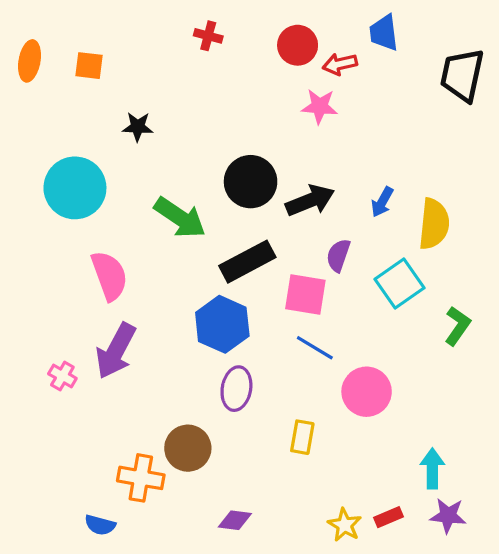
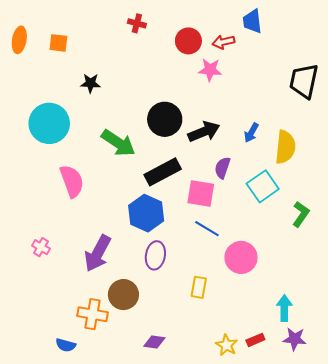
red circle: (298, 45) -> (188, 41), moved
black trapezoid: (462, 75) -> (304, 81), moved
purple arrow: (116, 351) -> (98, 253), moved

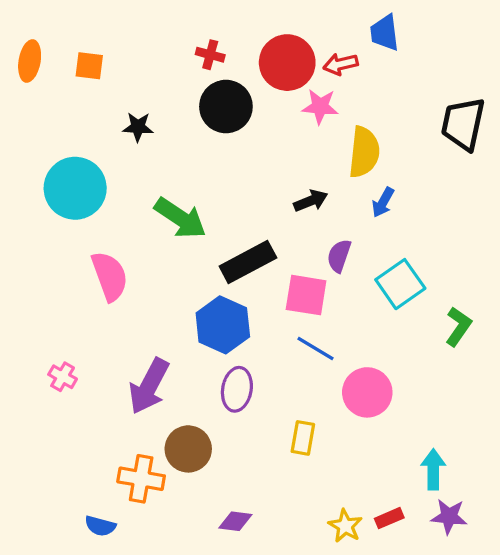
red cross: (137, 23) -> (210, 55), moved
red circle: (188, 41) -> (287, 63), size x1.4
black circle: (165, 119) -> (226, 107), moved
black arrow: (204, 132) -> (311, 201), size x0.7
yellow semicircle: (285, 147) -> (364, 152), moved

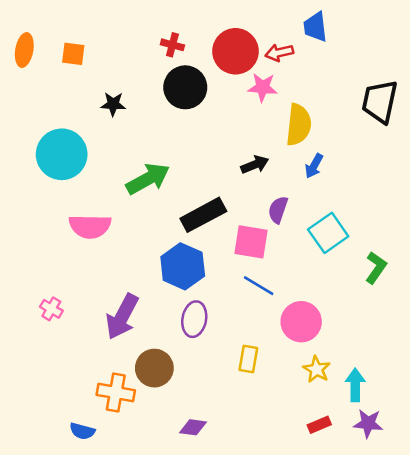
green arrow: (180, 218) -> (148, 179), turned -63
pink semicircle: (110, 276) -> (90, 226), turned 111
yellow star: (345, 526) -> (317, 369), moved

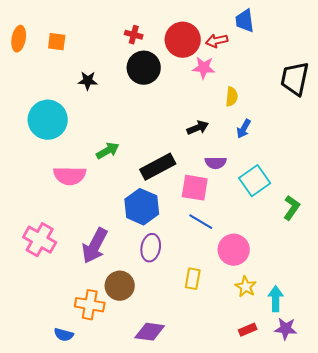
yellow semicircle: (299, 125) -> (232, 97), size x0.6
green arrow: (148, 179) -> (108, 151), moved, size x0.7
purple semicircle: (278, 210) -> (216, 163), turned -110
pink cross: (51, 309) -> (40, 240), size x1.8
purple diamond: (193, 427) -> (150, 332), size x1.4

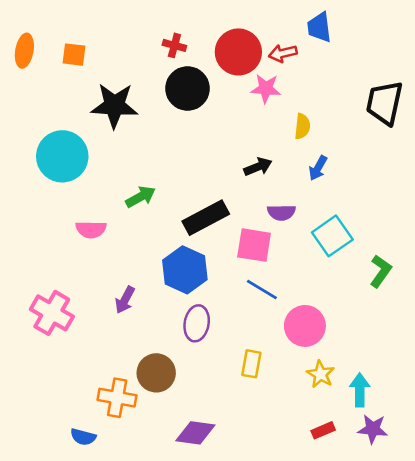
black star: (88, 81) -> (114, 105), size x1.8
pink semicircle: (70, 176) -> (91, 229), size x0.7
purple arrow: (95, 246) -> (125, 300), moved, size x0.6

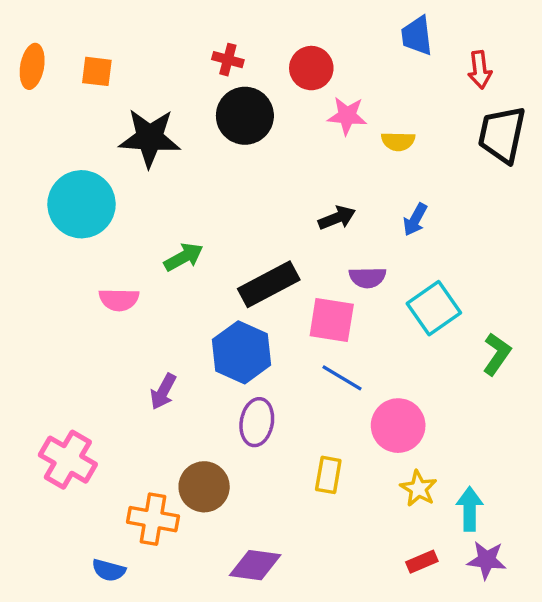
red circle: (238, 52) -> (311, 68), size x0.7
red arrow: (283, 53) -> (480, 70), moved, turned -84
yellow semicircle: (302, 126) -> (398, 141), moved, turned 85
pink cross: (52, 313) -> (68, 460), moved

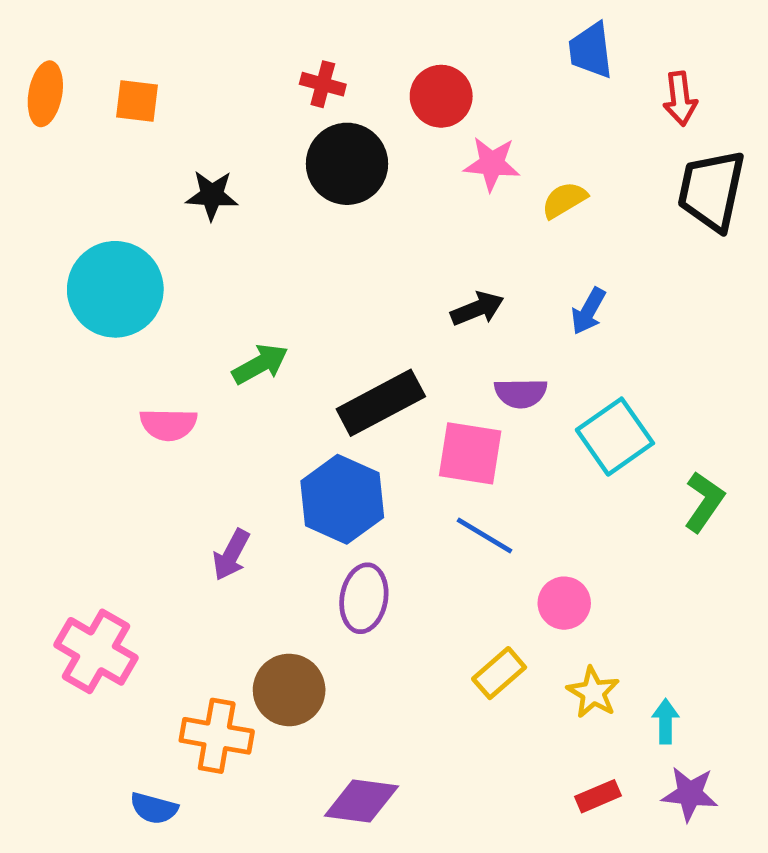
black star: (150, 138) -> (212, 195), size x0.6
yellow semicircle: (398, 141) -> (564, 200), turned 148
pink circle: (398, 426) -> (564, 603), size x0.7
yellow rectangle: (328, 475) -> (499, 673), moved, turned 39
cyan arrow: (470, 509) -> (666, 721), size x0.7

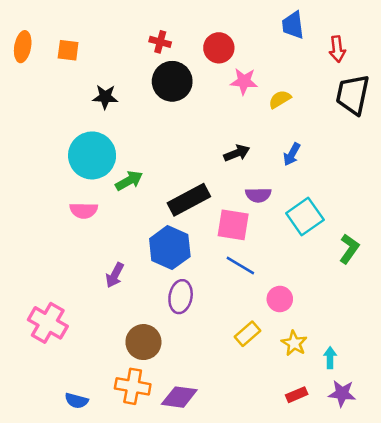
cyan circle: (115, 289) -> (92, 155), moved
orange cross: (217, 736) -> (133, 386), moved

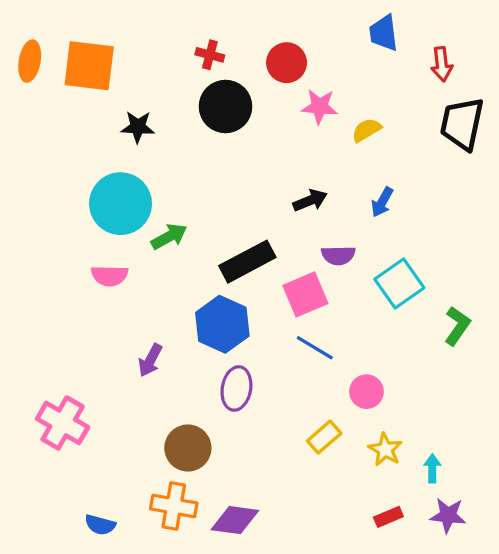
orange square: (68, 50) -> (89, 66), size x1.8
pink square: (233, 225) -> (305, 294), turned -32

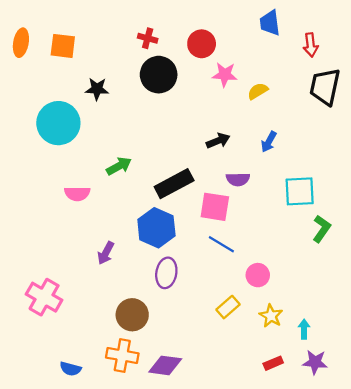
orange square: (89, 66) -> (63, 46), size x0.7
cyan circle: (121, 204) -> (58, 123), moved
cyan square: (399, 284) -> (300, 191), moved, turned 32
pink square: (305, 294) -> (215, 207), turned 32

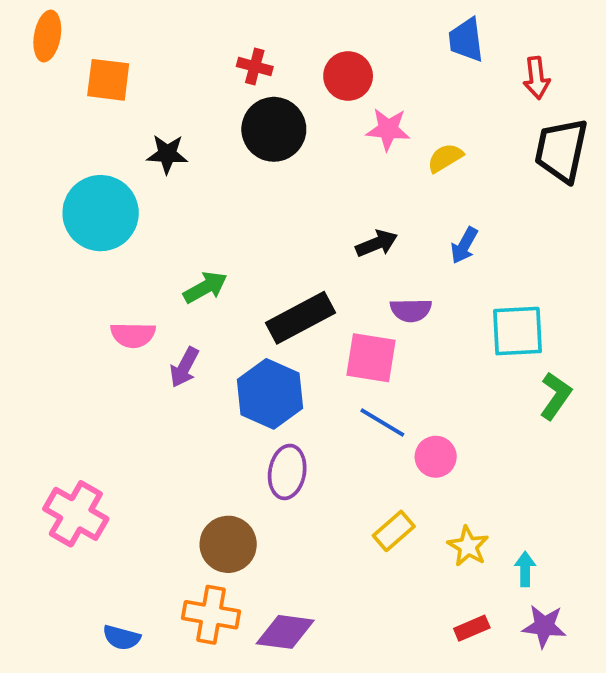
orange ellipse: (21, 43) -> (47, 36), moved
purple arrow: (106, 253) -> (184, 367), moved
pink circle: (258, 275) -> (436, 457), moved

